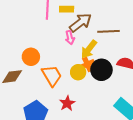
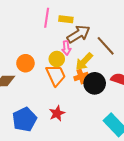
brown line: (109, 31) -> (106, 46), turned 45
yellow circle: (78, 72) -> (57, 59), moved
orange trapezoid: (52, 76) -> (56, 75), moved

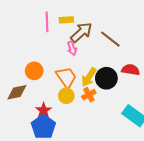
yellow circle: (57, 59) -> (66, 96), moved
yellow arrow: (84, 61) -> (89, 77), moved
orange cross: (81, 76) -> (89, 95), moved
red star: (57, 113) -> (43, 110), moved

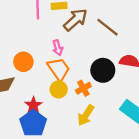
pink arrow: (72, 48) -> (58, 48), moved
yellow arrow: (89, 77) -> (86, 115), moved

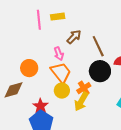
brown arrow: (76, 20) -> (74, 37), moved, size x0.7
brown line: (107, 27) -> (98, 46), moved, turned 30
yellow arrow: (86, 115) -> (81, 101), moved

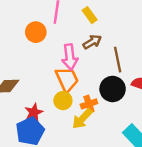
yellow rectangle: (58, 17) -> (90, 15), moved, turned 48
pink arrow: (59, 54) -> (70, 57), size x1.5
orange circle: (29, 68) -> (36, 32), moved

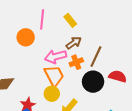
pink arrow: (70, 57) -> (56, 57), turned 85
brown line: (118, 60) -> (96, 57), turned 40
orange cross: (89, 104) -> (76, 62), moved

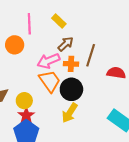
orange cross: (76, 62) -> (71, 64), turned 32
black circle: (93, 82) -> (71, 89), moved
yellow circle: (52, 94) -> (24, 101), moved

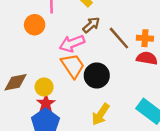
brown line: (91, 55) -> (119, 38), turned -60
orange cross: (71, 64) -> (145, 38), moved
yellow arrow: (70, 113) -> (101, 114), moved

